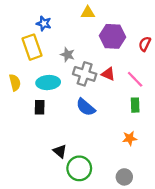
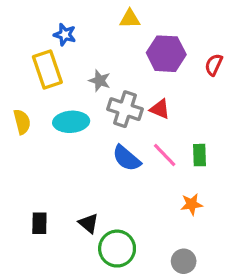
pink line: (135, 79) -> (165, 155), moved
black rectangle: (40, 107) -> (39, 223), moved

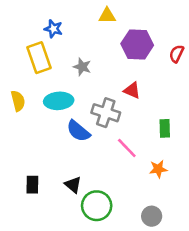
gray cross: (125, 109) -> (106, 113), moved
pink line: (165, 155) -> (127, 148), moved
blue semicircle: (127, 158) -> (78, 131), moved

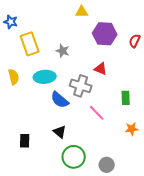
blue star: (53, 29) -> (11, 22), moved
orange star: (158, 169) -> (132, 129), moved
black triangle: (73, 185) -> (60, 132), moved
gray circle: (152, 216) -> (107, 165), moved

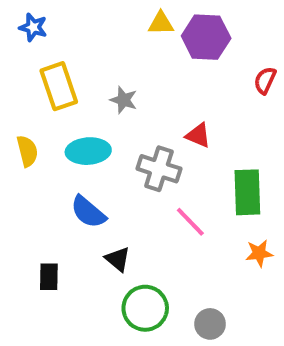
blue star: (11, 22) -> (33, 27), moved
purple hexagon: (105, 34) -> (206, 37), moved
green rectangle: (126, 98) -> (247, 192), size x1.6
blue semicircle: (60, 100) -> (88, 212), moved

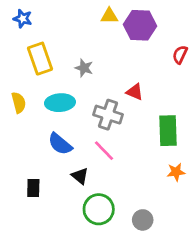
pink line: (190, 222) -> (104, 151), moved

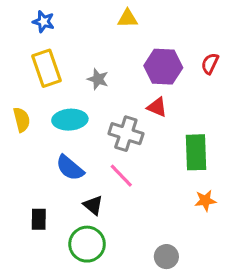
blue star: (23, 19) -> (43, 22), moved
purple hexagon: (140, 25) -> (163, 67), moved
green circle: (99, 209) -> (87, 244), moved

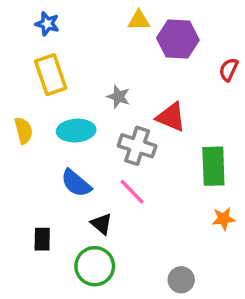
purple hexagon: (163, 67) -> (178, 39), moved
gray star: (98, 79) -> (118, 97), moved
red triangle: (157, 107) -> (171, 117), size x1.4

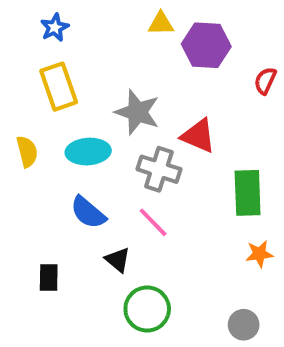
blue star: (47, 24) -> (55, 28), turned 30
gray star: (118, 97) -> (137, 112), size x1.6
green circle: (95, 266) -> (147, 309), moved
gray circle: (181, 280) -> (244, 325), moved

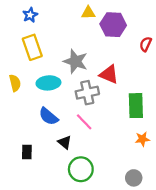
gray cross: (159, 169) -> (87, 93), turned -30

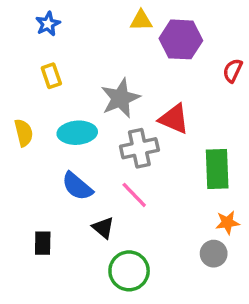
yellow rectangle: (32, 47) -> (51, 76), size x0.6
gray star: (75, 61) -> (120, 98), turned 30
gray circle: (134, 178) -> (214, 254), moved

